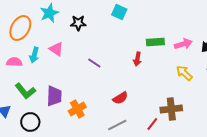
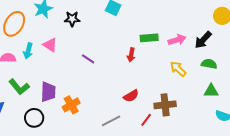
red semicircle: (120, 98) -> (131, 96), moved
black circle: (30, 122) -> (34, 118), moved

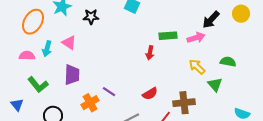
black arrow: (203, 40) -> (211, 20), moved
purple line: (88, 59) -> (109, 92), moved
green triangle: (211, 91) -> (215, 85), moved, turned 49
purple trapezoid: (48, 92) -> (72, 75), moved

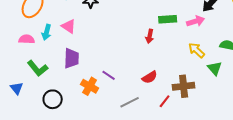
orange cross: (90, 103) -> (90, 86), turned -30

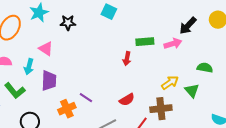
cyan arrow: (47, 32) -> (29, 67), moved
yellow arrow: (197, 50) -> (170, 83), moved, turned 102
orange cross: (90, 86) -> (67, 109), turned 36

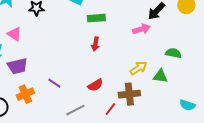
green rectangle: (145, 42) -> (96, 18), moved
purple trapezoid: (49, 81) -> (17, 66), turned 75
green triangle: (192, 91) -> (160, 76), turned -42
orange cross: (67, 109) -> (25, 94), moved

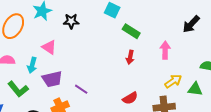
green rectangle: (96, 18) -> (131, 31), turned 36
pink arrow: (141, 29) -> (165, 50), moved, turned -72
purple line: (54, 83) -> (81, 89), moved

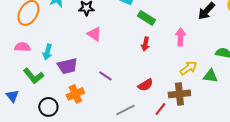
pink triangle: (49, 47) -> (94, 34), moved
purple line: (81, 89) -> (105, 76), moved

